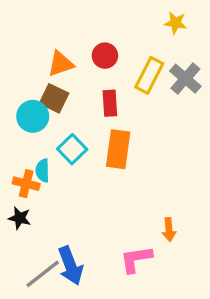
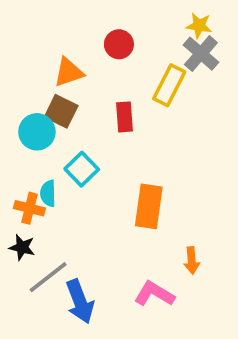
red circle: (105, 56) -> (119, 44), moved
gray cross: (185, 79) -> (201, 54), moved
orange rectangle: (118, 149) -> (149, 206), moved
pink L-shape: (136, 259) -> (154, 294), turned 40
gray line: (43, 274) -> (48, 277), moved

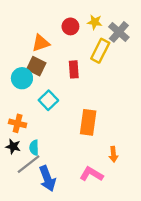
yellow star: (199, 26) -> (95, 22), moved
cyan semicircle: (48, 193) -> (34, 148), moved

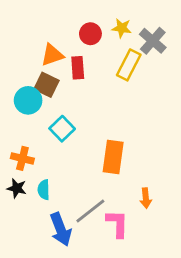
red rectangle: (74, 69) -> (78, 68), moved
gray line: (29, 164) -> (90, 211), moved
pink L-shape: (91, 174) -> (117, 224), turned 60

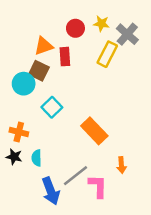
orange rectangle: (113, 157) -> (94, 131), turned -52

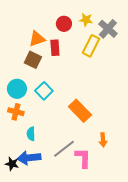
cyan circle: (24, 84) -> (17, 89), moved
black star: (14, 157) -> (12, 164), moved
blue arrow: (51, 191) -> (29, 158), moved, turned 105

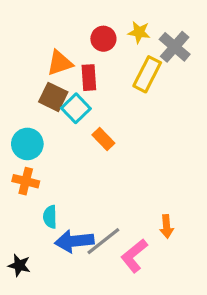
cyan square: (44, 91) -> (76, 108), moved
orange rectangle: (80, 111) -> (103, 139), moved, size x0.6
blue arrow: (29, 158) -> (74, 241), moved
pink L-shape: (83, 158) -> (134, 256), turned -130

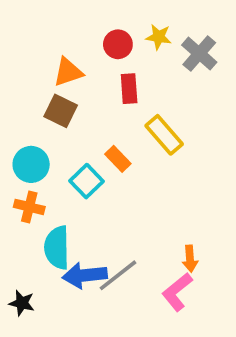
yellow rectangle: (147, 74) -> (164, 135), moved, turned -68
red rectangle: (89, 78) -> (129, 89), moved
cyan square: (76, 108) -> (87, 181), moved
cyan semicircle: (50, 217) -> (57, 248), size x1.6
pink L-shape: (134, 256) -> (177, 292), moved

